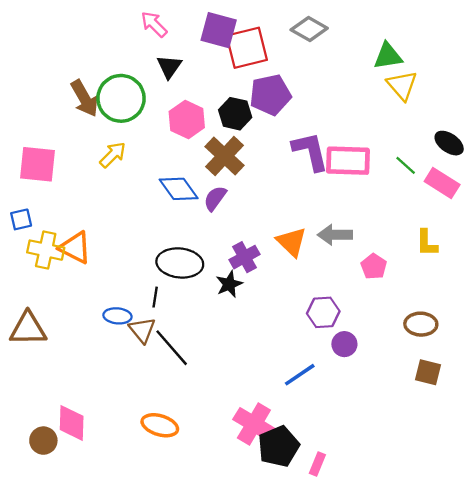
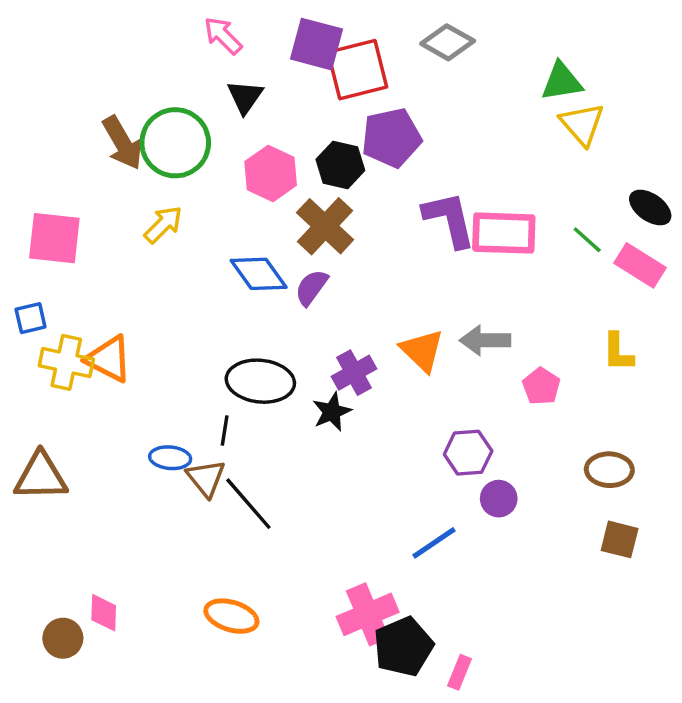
pink diamond: (72, 423) -> (104, 613), size x0.7
pink cross: (254, 424) -> (368, 614), turned 36

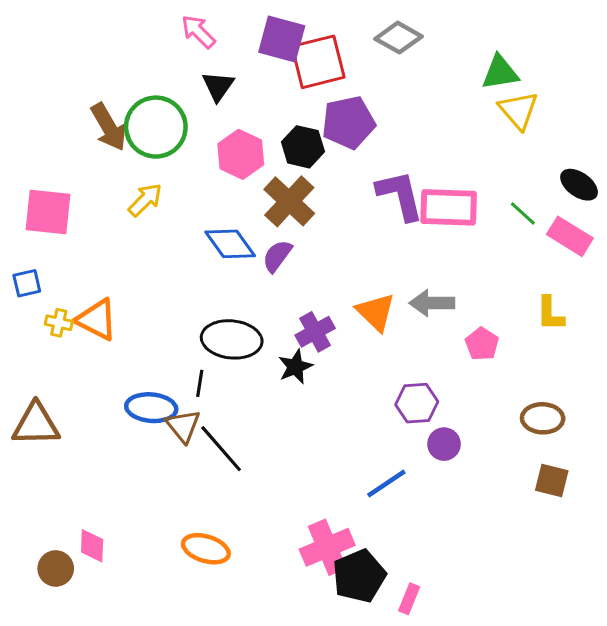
yellow cross: (66, 362) -> (59, 323), size x0.6
blue ellipse: (170, 458) -> (151, 408), size x1.4

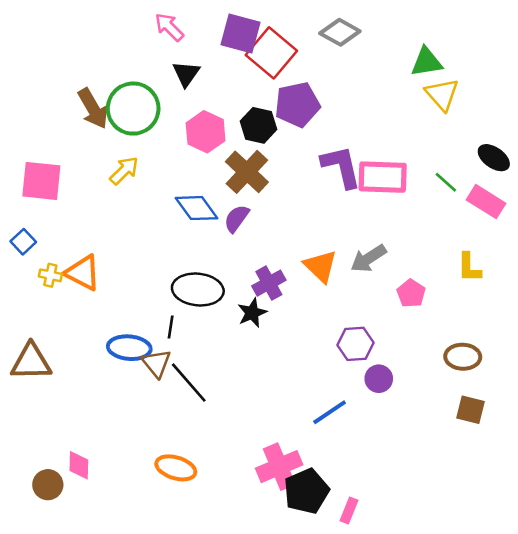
red square: (318, 62) -> (271, 53), turned -36
blue square: (27, 283) -> (23, 242), turned -30
gray arrow: (432, 303) -> (368, 258), turned -33

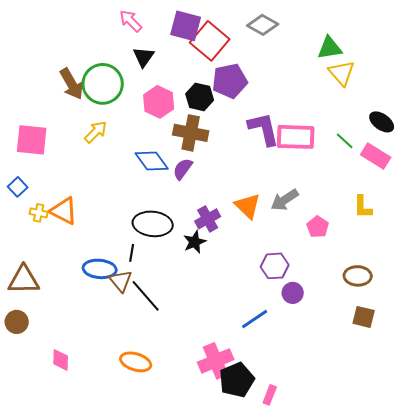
brown cross: (247, 172) -> (191, 133), turned -32
brown circle: (48, 485) -> (17, 322), moved

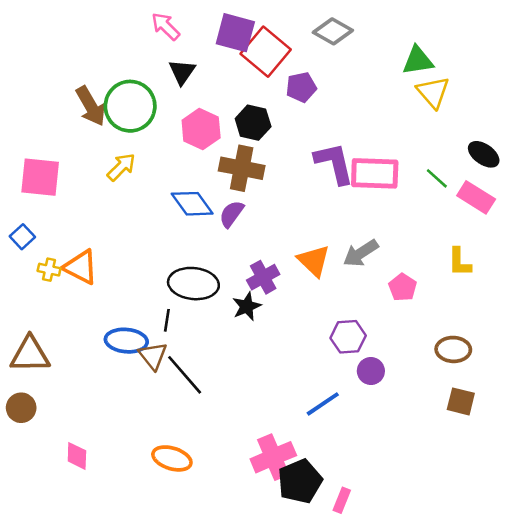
purple pentagon: (230, 81) -> (301, 87), moved, size x0.7

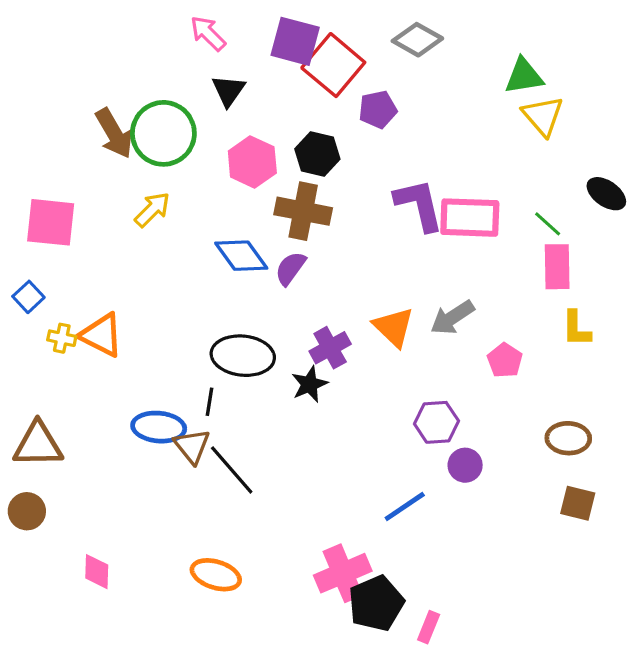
pink rectangle: (476, 197) -> (557, 267), moved, turned 57

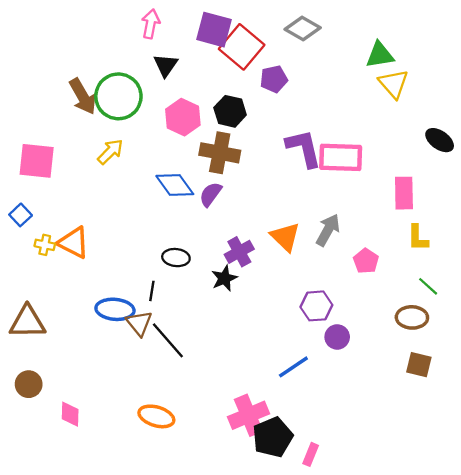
pink arrow: (208, 33) -> (151, 24), turned 56
green line: (548, 224) -> (428, 286), moved
gray arrow: (452, 318) -> (328, 230), turned 152
black ellipse: (243, 356) -> (176, 258), size x0.6
brown circle: (27, 511) -> (29, 384), moved

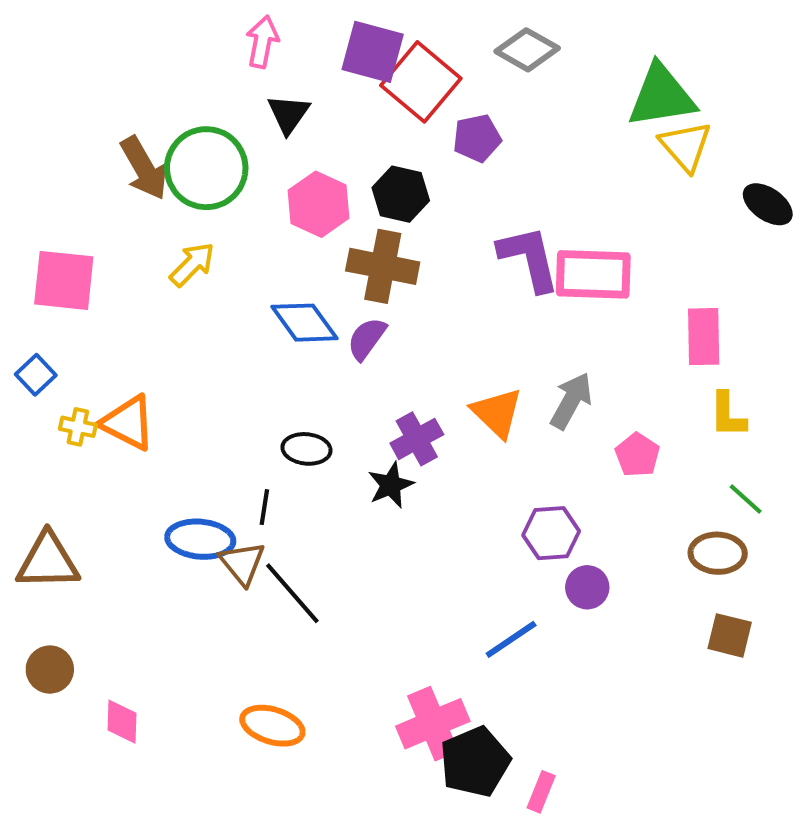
green triangle: (380, 55) -> (661, 96), size x1.4
black ellipse: (440, 140) -> (768, 204), moved

